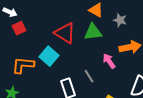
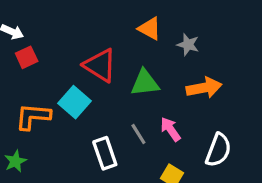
green triangle: (93, 32) -> (145, 83), moved
pink arrow: (109, 61) -> (170, 129), moved

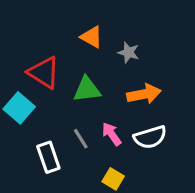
white semicircle: (218, 150) -> (150, 137), moved, turned 52

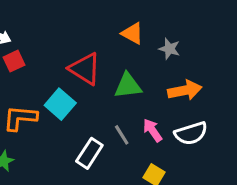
white rectangle: (48, 157) -> (89, 153), turned 52

